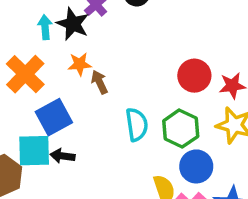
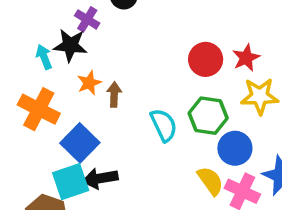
brown arrow: (99, 82) -> (114, 94), turned 45
black arrow: (63, 156) -> (100, 178), size x1.4

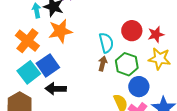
orange star: (89, 83) -> (60, 31), size x1.6
brown arrow: (114, 94) -> (103, 64), moved
cyan semicircle: (164, 125) -> (106, 43), moved
cyan square: (71, 182) -> (29, 72), moved, turned -30

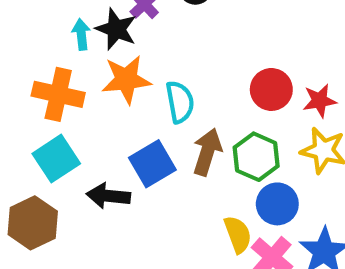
orange cross: (27, 41) -> (58, 94), turned -30
cyan semicircle: (106, 43) -> (180, 102), moved
brown arrow: (103, 64) -> (207, 152), size x1.5
blue square: (48, 65) -> (152, 164), moved

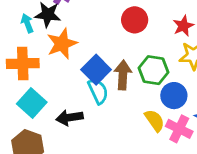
red circle: (271, 89) -> (135, 20), moved
cyan semicircle: (180, 102) -> (98, 91), moved
blue square: (152, 164) -> (96, 70), moved

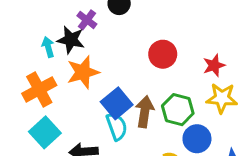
orange cross: (23, 64) -> (39, 89), turned -32

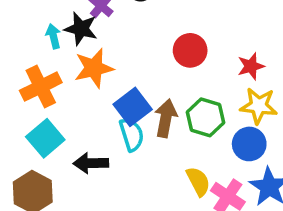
blue circle: (197, 139) -> (249, 144), moved

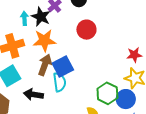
red circle: (190, 50) -> (86, 30), moved
green hexagon: (205, 117) -> (107, 93), moved
brown arrow: (166, 118) -> (45, 65), moved

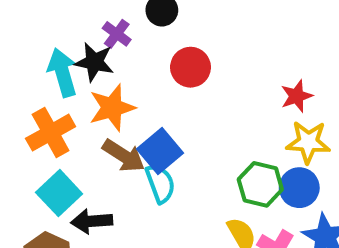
cyan arrow: (24, 18) -> (62, 73), size x1.6
brown arrow: (45, 65) -> (124, 156), turned 115
black arrow: (33, 94) -> (92, 221), moved

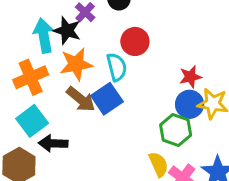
red star: (297, 96) -> (190, 77), moved
cyan semicircle: (160, 184) -> (117, 67), moved
blue circle: (299, 188) -> (190, 104), moved

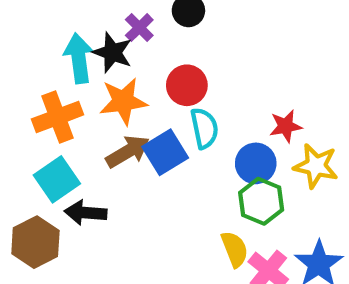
red circle: (135, 41) -> (187, 85), moved
cyan semicircle: (117, 67) -> (204, 128), moved
brown arrow: (81, 99) -> (128, 151), turned -72
blue circle: (190, 104) -> (256, 163), moved

